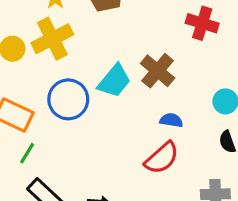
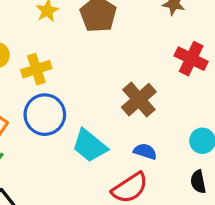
yellow cross: (52, 39) -> (36, 69), moved, size x0.7
cyan trapezoid: (114, 81) -> (90, 146), moved, turned 81

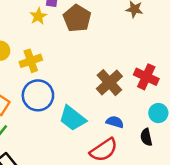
red cross: (191, 59) -> (146, 77), moved
black semicircle: (198, 182) -> (146, 137), moved

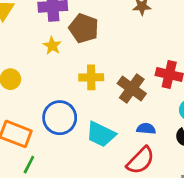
yellow star: (38, 16) -> (52, 46), moved
yellow cross: (31, 61) -> (91, 77), moved, turned 30

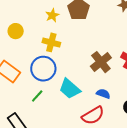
yellow cross: (91, 77) -> (51, 42), moved
green line: (29, 165) -> (37, 96), moved

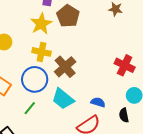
yellow star: (52, 15) -> (41, 24), size x1.5
brown cross: (101, 62) -> (65, 67), moved

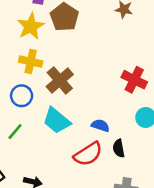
blue circle: (35, 79) -> (22, 96), size x0.7
black semicircle: (124, 115) -> (119, 148), moved

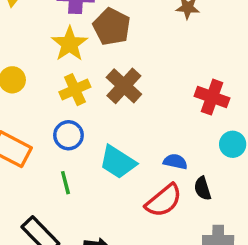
yellow cross: (31, 62) -> (75, 90), turned -30
brown cross: (60, 80) -> (124, 86), moved
green line: (15, 132) -> (65, 183), turned -48

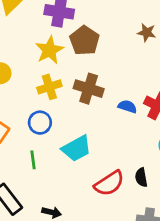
brown cross: (124, 86) -> (89, 89), turned -32
cyan trapezoid: (118, 162) -> (76, 148), turned -68
blue semicircle: (175, 162) -> (127, 107), moved

